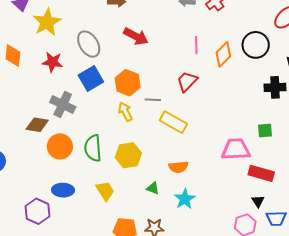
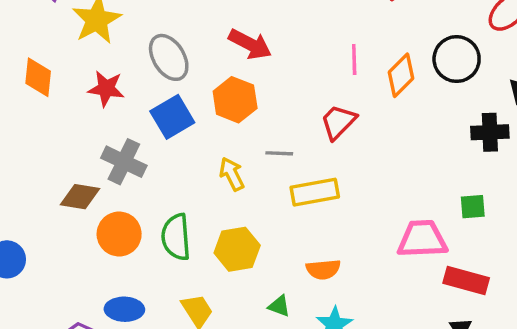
orange hexagon: (128, 83) -> (235, 100), moved
yellow rectangle: (173, 122) -> (315, 192), turned -40

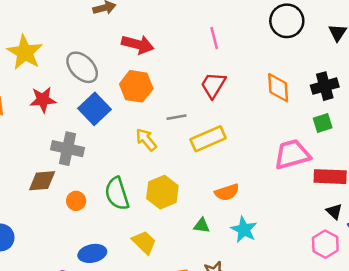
orange diamond: (401, 75) -> (278, 88), moved, turned -36
black cross: (490, 132) -> (325, 86), moved
orange circle: (119, 234) -> (76, 201), size x0.6

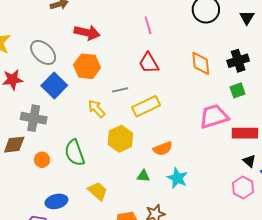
red trapezoid: (213, 85) -> (149, 63), turned -60
yellow hexagon: (162, 192) -> (120, 139), moved

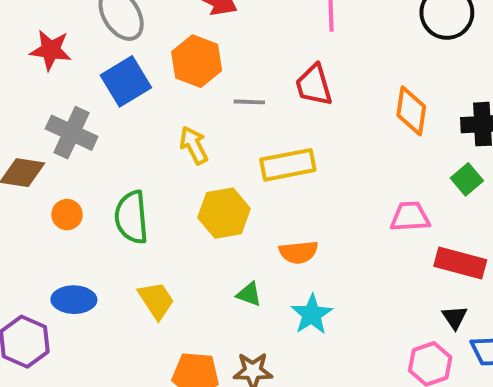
gray line: (120, 90) -> (249, 102), moved
green square: (237, 90) -> (467, 179), turned -35
pink trapezoid: (214, 116) -> (410, 217), size x0.7

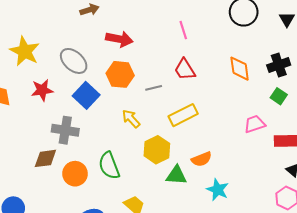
orange circle: (67, 215) -> (75, 174), size x1.5
green triangle: (249, 294) -> (176, 175), moved, size x1.5

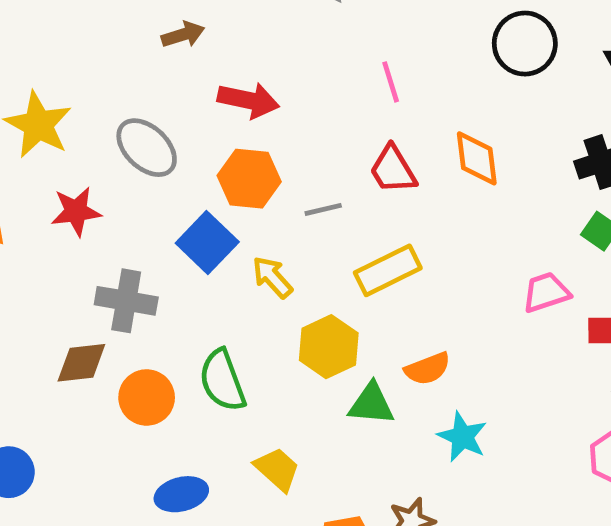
orange diamond: (240, 69) -> (477, 158), moved
blue square: (86, 95) -> (207, 243), moved

